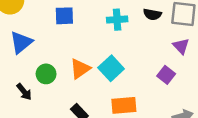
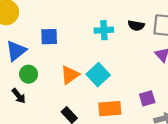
blue square: (64, 16) -> (49, 37), moved
green circle: (46, 74) -> (29, 74), moved
purple square: (166, 75) -> (147, 98), moved, turned 35

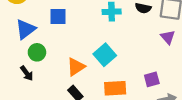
orange triangle: (70, 75) -> (76, 67), moved

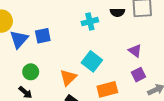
blue triangle: (26, 29) -> (19, 39), moved
purple triangle: (168, 37) -> (135, 51), moved

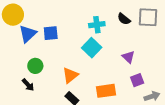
black semicircle: (117, 12) -> (124, 19), turned 32
purple triangle: (135, 51) -> (128, 57), moved
cyan square: (92, 61) -> (92, 48), moved

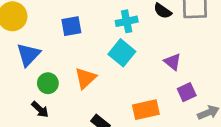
blue square: (51, 33) -> (71, 26), moved
blue triangle: (28, 34) -> (28, 55), moved
orange triangle: (70, 75) -> (86, 78), moved

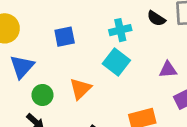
purple triangle: (173, 62) -> (168, 70), turned -42

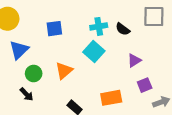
black semicircle: (156, 18) -> (123, 29), moved
purple triangle: (168, 70) -> (134, 60), turned -32

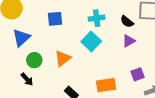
black semicircle: (123, 29) -> (127, 22), moved
purple triangle: (134, 60) -> (129, 41), moved

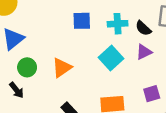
cyan cross: (97, 18) -> (118, 24), moved
blue square: (55, 19) -> (82, 21), moved
cyan square: (91, 41) -> (111, 58), moved

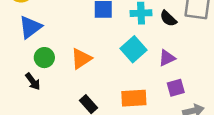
purple triangle: (144, 52) -> (167, 58), moved

